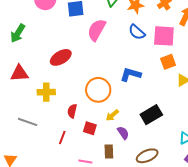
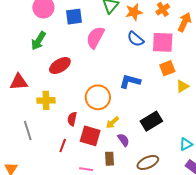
green arrow: (18, 33) -> (38, 41), moved
gray line: (28, 122) -> (28, 131), turned 54
red square: (90, 128) -> (90, 136), size x1.5

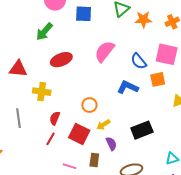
pink semicircle: (95, 37) -> (105, 51), moved
blue semicircle: (135, 39) -> (139, 61), moved
orange square: (167, 68) -> (158, 79), moved
orange circle: (98, 97) -> (89, 105), moved, size x0.6
red semicircle: (72, 119) -> (55, 118), moved

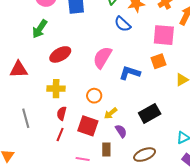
pink semicircle: (105, 51) -> (102, 57), moved
blue semicircle: (139, 61) -> (123, 24), moved
yellow cross: (42, 92) -> (56, 89), moved

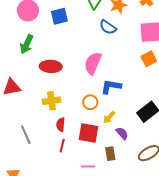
red ellipse: (60, 54) -> (51, 66), turned 40
blue L-shape: (130, 73) -> (111, 87), moved

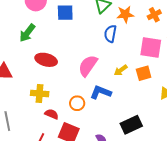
blue semicircle: (108, 27) -> (110, 34), turned 54
yellow arrow: (109, 117) -> (121, 70), moved
red semicircle: (61, 125) -> (52, 114), moved, turned 96

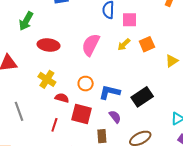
pink square: (151, 48) -> (129, 20), moved, size x0.7
blue L-shape: (101, 92) -> (110, 92), moved
yellow cross: (40, 94) -> (47, 79), turned 36

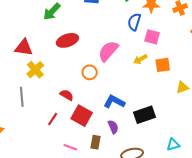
red ellipse: (49, 45) -> (67, 40), turned -40
yellow cross: (47, 79) -> (35, 70), moved
orange circle: (86, 84) -> (90, 72), moved

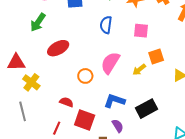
blue semicircle: (134, 22) -> (106, 25), moved
pink semicircle: (108, 51) -> (110, 63), moved
yellow arrow: (140, 59) -> (139, 70), moved

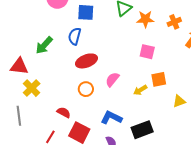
green arrow: (38, 22) -> (44, 45), moved
blue semicircle: (106, 25) -> (75, 36), moved
red ellipse: (58, 48) -> (87, 61), moved
pink semicircle: (110, 63) -> (112, 79), size x0.7

